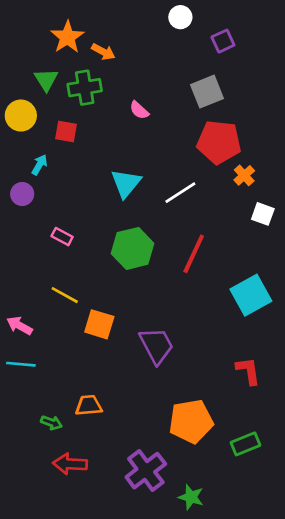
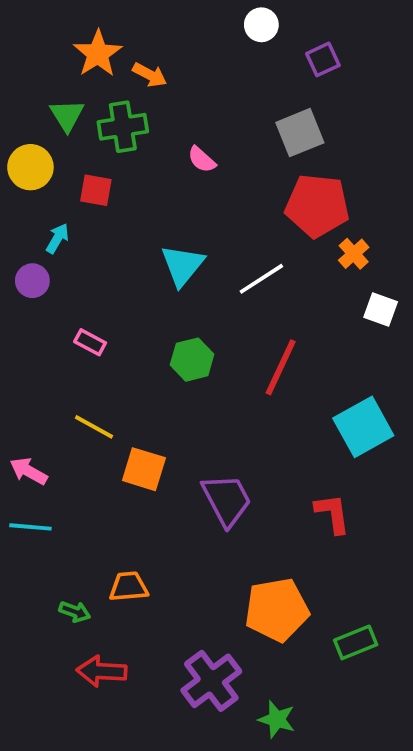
green hexagon: (133, 248) -> (192, 360), size x0.7
red L-shape: (248, 371) -> (333, 513), moved

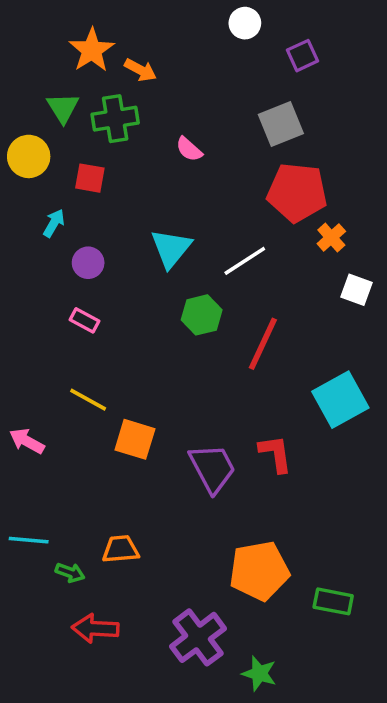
purple circle: (32, 281) -> (88, 263), moved
green hexagon: (192, 360) -> (202, 315), moved
red L-shape: (333, 513) -> (275, 454), moved
cyan line: (30, 527) -> (29, 540), moved
green rectangle: (356, 642) -> (333, 601), turned 33

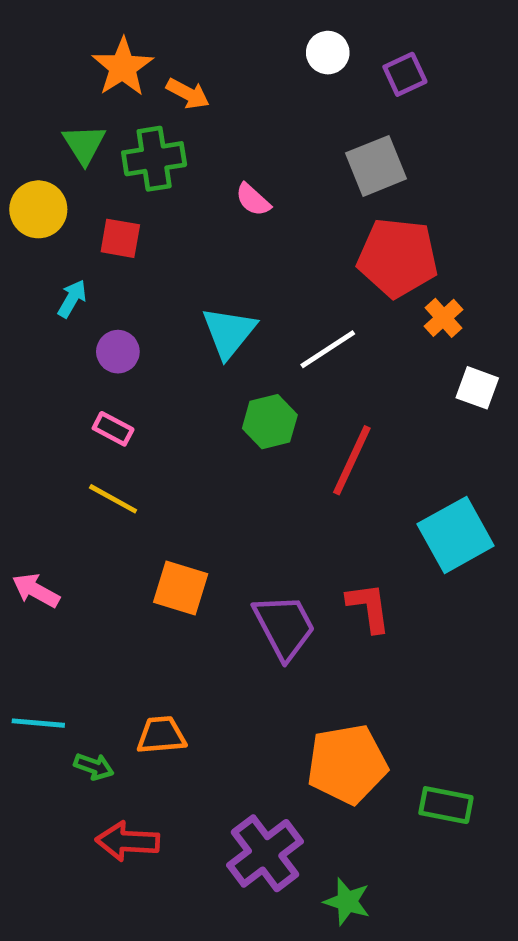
white circle: (245, 23) -> (328, 53), moved
yellow line: (88, 400) -> (113, 499), moved

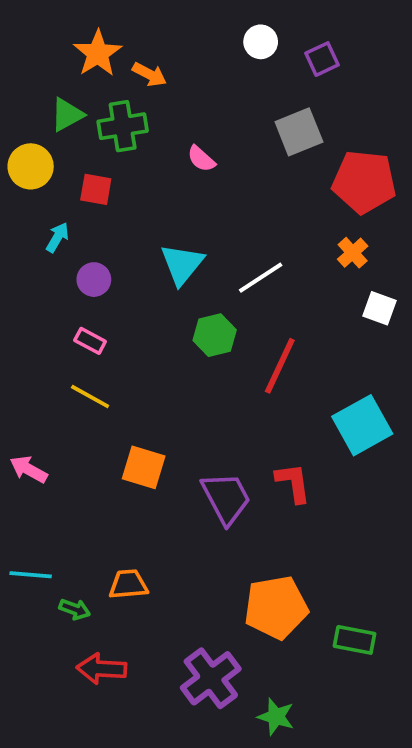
green triangle: (84, 144) -> (67, 115), turned 33
red pentagon: (398, 258) -> (364, 182), moved

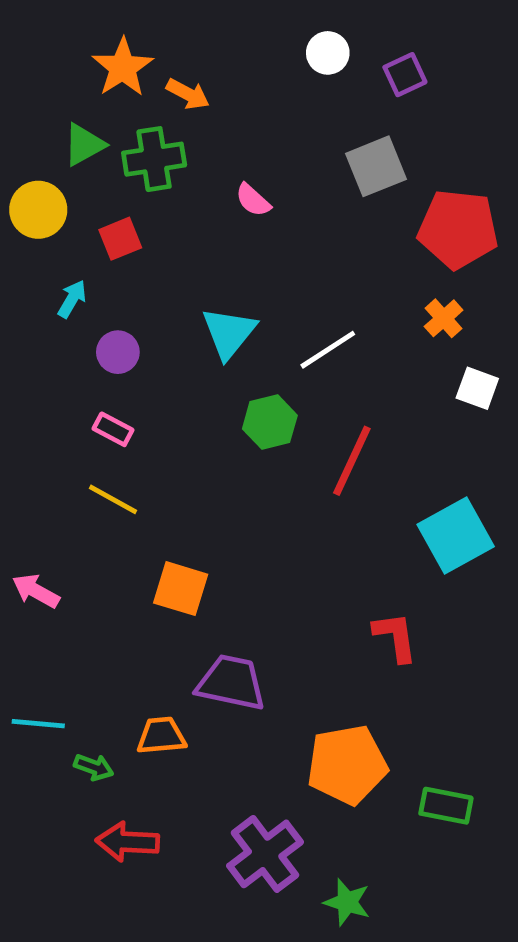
red square: (96, 189) -> (120, 239), turned -32
red L-shape: (293, 483) -> (395, 637), moved
purple trapezoid: (226, 498) -> (231, 683), moved, turned -50

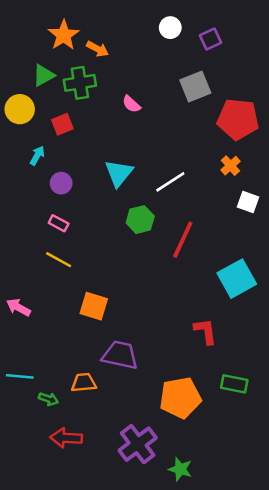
green rectangle: (446, 806) -> (234, 384), moved

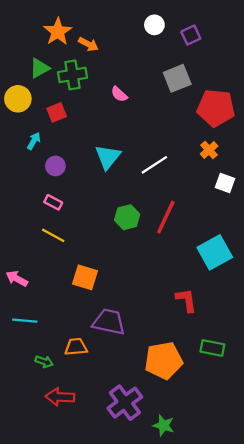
green hexagon: (140, 220) -> (127, 217), moved
cyan line: (20, 376) -> (25, 321), moved

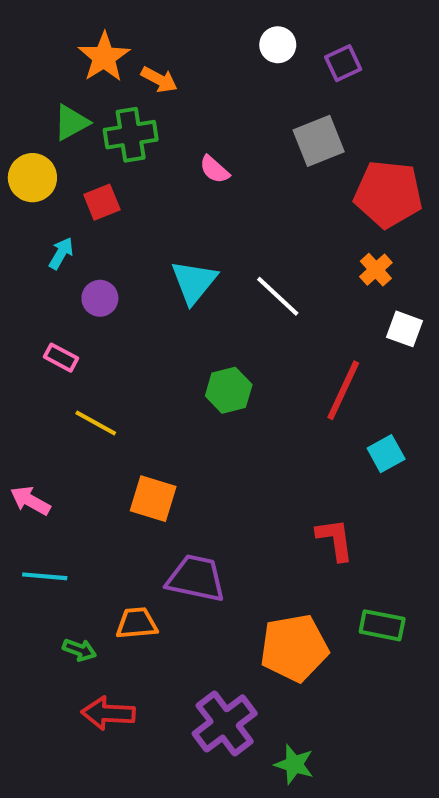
white line: (154, 165) -> (278, 296), turned 76
pink rectangle: (53, 202) -> (61, 358), moved
red line: (166, 217) -> (343, 390), moved
cyan square: (215, 252) -> (386, 454), size x0.6

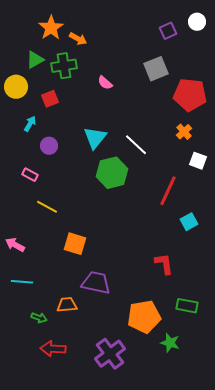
white circle: (278, 45) -> (197, 22), moved
green hexagon: (229, 390) -> (112, 173), moved, size x1.4
green star: (294, 764) -> (170, 343), moved

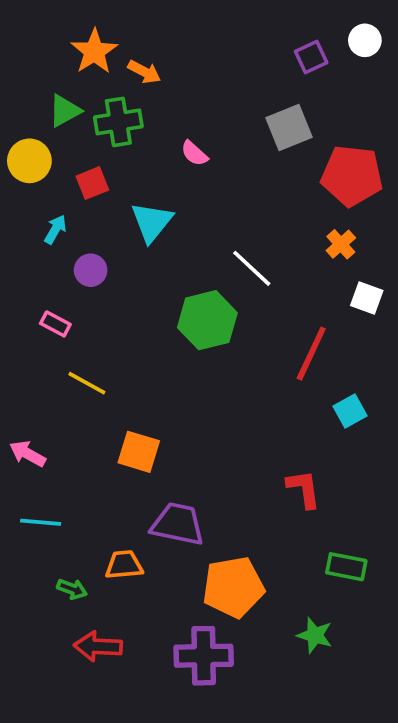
cyan triangle: (95, 138) -> (152, 222), moved
orange pentagon: (144, 317) -> (233, 587), moved
purple cross: (110, 354) -> (204, 656), turned 36

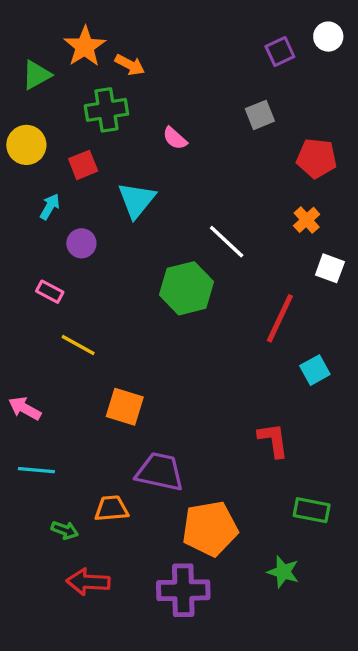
green triangle: (65, 111) -> (36, 75), moved
gray square: (289, 127) -> (260, 115), size x0.7
red pentagon: (352, 176) -> (317, 158), size x0.7

